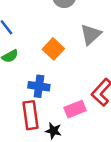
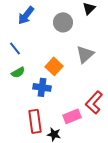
blue cross: (39, 86) -> (42, 87), moved

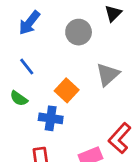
blue line: (15, 48) -> (27, 67), moved
green semicircle: (18, 72) -> (19, 98), turned 64

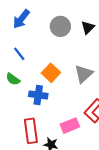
black triangle: (113, 13) -> (88, 27), moved
gray triangle: (108, 75) -> (84, 74), moved

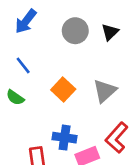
blue cross: (38, 95) -> (65, 138), moved

